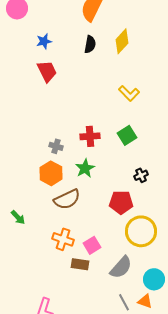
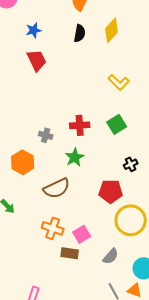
orange hexagon: (51, 173) -> (23, 162), moved
gray semicircle: (121, 267) -> (111, 256), size x0.7

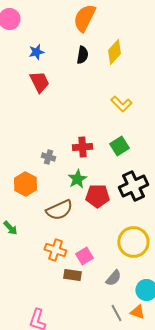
black cross: (131, 164) -> (133, 186), size x2.0
red pentagon: (111, 191) -> (97, 196), moved

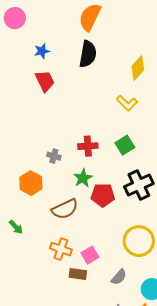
yellow diamond: (114, 52) -> (138, 68), moved
black semicircle: (82, 55) -> (88, 54), size x1.5

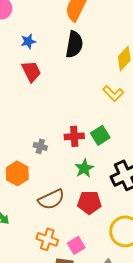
green square: (125, 145) -> (100, 135), moved
green star: (83, 178) -> (84, 168), moved
red pentagon: (103, 195) -> (89, 202), moved

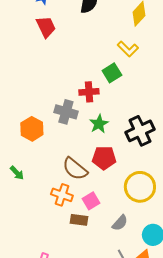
green square: (100, 135) -> (112, 73), moved
gray cross: (40, 146) -> (66, 112), moved, size x1.6
brown semicircle: (51, 199) -> (75, 169), moved, turned 64

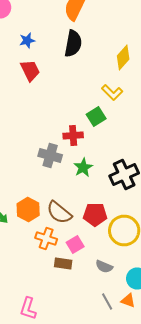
orange hexagon: (32, 129) -> (28, 210), moved
red pentagon: (104, 158) -> (95, 214), moved
gray semicircle: (120, 223) -> (104, 266), turned 72

